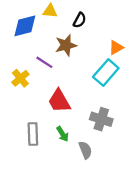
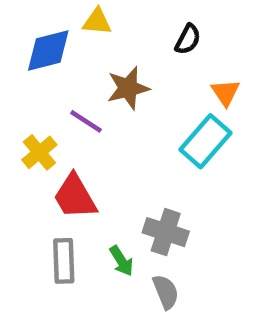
black semicircle: (80, 20) -> (188, 39), moved
orange triangle: (116, 47) -> (225, 93), turned -35
red trapezoid: (59, 101) -> (75, 197), moved
gray cross: (101, 119) -> (166, 232), moved

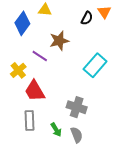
blue diamond: (48, 50) -> (22, 23), turned -40
orange triangle: (225, 93) -> (104, 12), moved
green arrow: (121, 261) -> (56, 130), moved

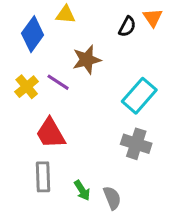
yellow cross: (18, 70) -> (27, 87), moved
gray cross: (77, 107) -> (136, 144), moved

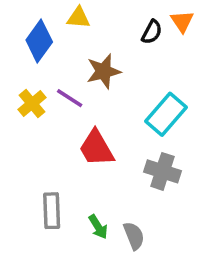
red trapezoid: (51, 133) -> (96, 148), moved

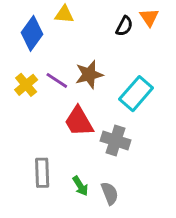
brown star: (103, 71) -> (89, 75), moved
gray cross: (162, 171) -> (116, 141), moved

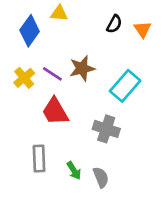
orange triangle: (149, 17) -> (143, 29), moved
red trapezoid: (79, 121) -> (55, 111), moved

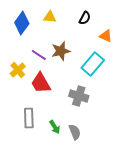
yellow triangle: (59, 13) -> (50, 17), moved
orange triangle: (143, 29) -> (106, 36), moved, turned -32
yellow cross: (24, 78) -> (18, 70), moved

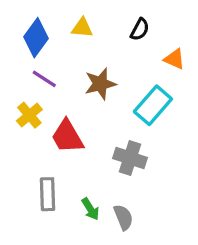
purple line: (39, 55) -> (44, 79), moved

